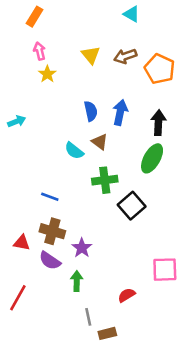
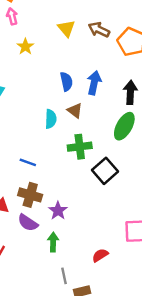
pink arrow: (40, 51) -> (12, 16), moved
brown arrow: (125, 56) -> (99, 30), turned 45
cyan semicircle: (74, 151) -> (51, 119), turned -126

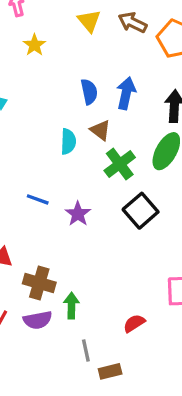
green cross: (80, 147) -> (120, 164), moved, turned -30
brown cross: (30, 195) -> (39, 283), moved
purple star: (58, 211) -> (78, 214), moved
purple semicircle: (28, 223) -> (38, 320), moved, turned -45

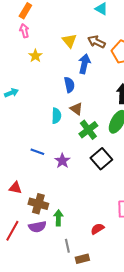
blue arrow: (126, 93) -> (84, 64), moved

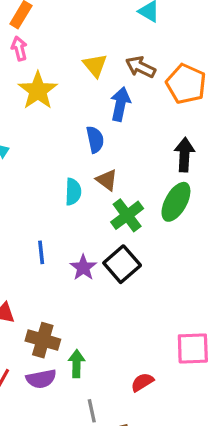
yellow star: (35, 56) -> (38, 91), size x1.6
blue line: (37, 152) -> (41, 252), turned 64
black square: (101, 159) -> (122, 264), moved

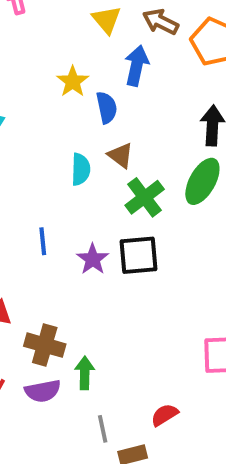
yellow star: (38, 91) -> (73, 82), moved, size x0.7
black square: (122, 264) -> (139, 255), turned 36
red semicircle: (142, 382) -> (164, 415), moved

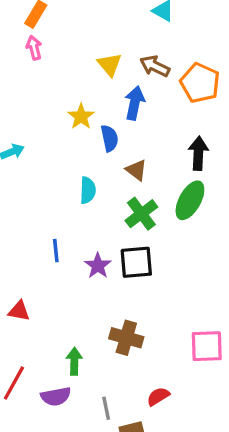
brown triangle: (121, 155) -> (136, 170), moved
brown cross: (45, 345) -> (126, 338), moved
green arrow: (85, 373) -> (74, 361), moved
purple semicircle: (43, 391) -> (56, 396), moved

